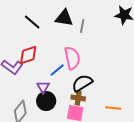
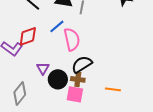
blue line: (57, 70) -> (57, 26), moved
black circle: (46, 101) -> (58, 79), moved

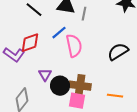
black semicircle: (82, 64) -> (118, 52), moved
brown cross: (78, 79) -> (80, 86), size x1.5

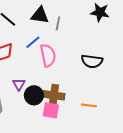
black semicircle: (118, 52) -> (92, 61), turned -140

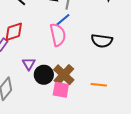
blue line: (33, 42) -> (63, 20), moved
brown cross: (54, 95) -> (64, 75), turned 35

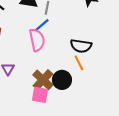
black circle: (44, 75) -> (62, 80), moved
orange line: (99, 85) -> (79, 63), moved, turned 56

